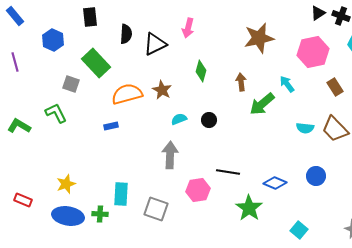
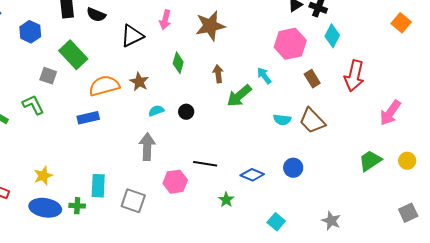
black semicircle: (126, 34) -> (96, 15), moved, turned 108
brown star: (259, 38) -> (210, 26), moved
blue rectangle: (111, 126) -> (88, 118), size x1.5
green star: (249, 208) -> (226, 200), size x0.6

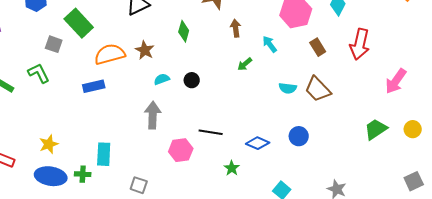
brown arrow: (218, 74) -> (236, 28), moved
green arrow: (239, 96) -> (245, 64), size x0.6
gray square: (133, 201) -> (139, 185), moved, size x0.7

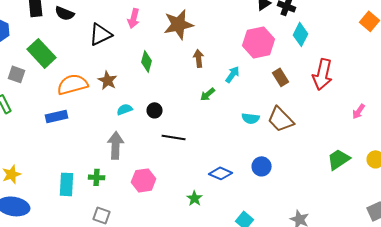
cyan arrow: (270, 44) -> (233, 74), turned 72
pink arrow: (396, 81) -> (359, 111), size x0.6
black line: (211, 132) -> (174, 137), moved
green cross: (83, 174) -> (97, 177), moved

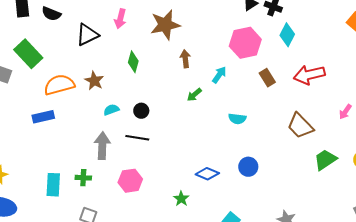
red arrow: (323, 74) -> (309, 75), turned 64
brown trapezoid: (281, 119) -> (300, 126), moved
black line: (174, 137) -> (137, 138), moved

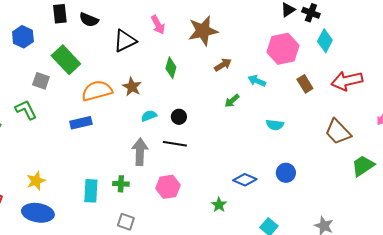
pink arrow: (120, 19) -> (158, 25), turned -42
brown arrow: (185, 59) -> (223, 65), turned 66
cyan arrow: (219, 75) -> (257, 81), turned -102

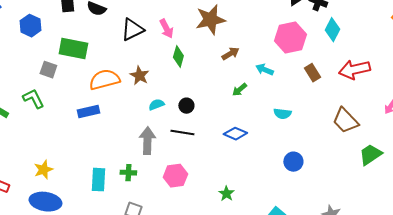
pink arrow: (158, 25) -> (166, 29), moved
green rectangle: (66, 60) -> (73, 49), turned -36
blue diamond: (245, 180) -> (235, 134), moved

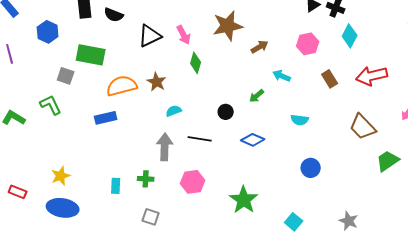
pink hexagon: (290, 38) -> (308, 44), size x0.7
brown arrow: (230, 54) -> (260, 47), moved
black circle: (186, 106) -> (226, 112), moved
cyan rectangle: (98, 180) -> (116, 186), size x0.7
green star: (226, 194) -> (244, 200), size x1.8

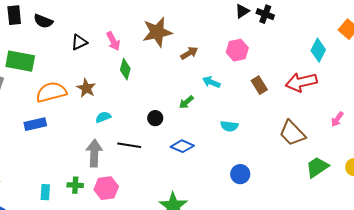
black triangle: (150, 36) -> (79, 42), size x0.7
cyan diamond: (350, 36) -> (318, 50), moved
pink hexagon: (193, 182) -> (106, 188), moved

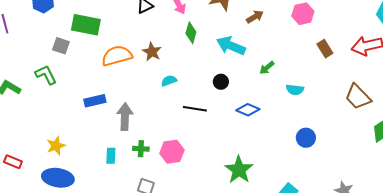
cyan arrow: (211, 82) -> (231, 46), moved, size x1.6
green arrow: (186, 102) -> (267, 68), moved
blue rectangle: (35, 124) -> (95, 101), moved
gray arrow: (94, 153) -> (125, 117), moved

